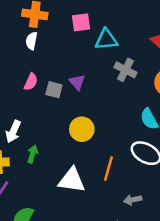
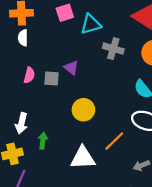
orange line: (108, 169) -> (114, 141), turned 40

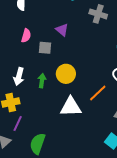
gray square: (51, 78) -> (45, 48), moved
yellow circle: (83, 110) -> (66, 74), moved
green arrow: (43, 141) -> (42, 81), moved

